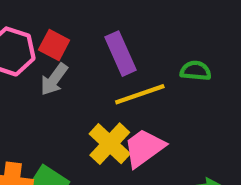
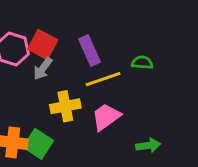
red square: (54, 45) -> (43, 44), size x1.4
yellow cross: (110, 144) -> (65, 106), moved, turned 36

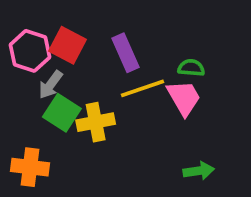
gray arrow: (43, 69) -> (51, 85), moved
pink trapezoid: (106, 117) -> (184, 98), moved, turned 96
green square: (38, 144) -> (62, 113), moved

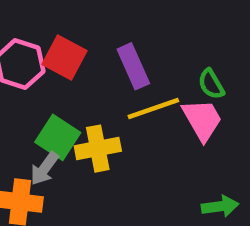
green semicircle: (191, 68) -> (211, 84), turned -125
gray arrow: (51, 85) -> (44, 169), moved

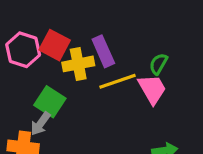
green semicircle: (211, 84) -> (158, 64), turned 60
yellow cross: (98, 149) -> (78, 64), moved

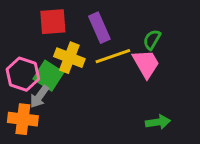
red square: (55, 45) -> (53, 22), turned -32
pink hexagon: (23, 50) -> (23, 74), moved
yellow cross: (78, 64) -> (69, 58), moved, turned 32

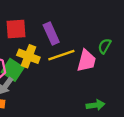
green semicircle: (152, 40) -> (105, 46), moved
pink trapezoid: (146, 64) -> (86, 61), turned 45

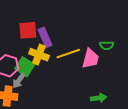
purple rectangle: (51, 34) -> (45, 37), moved
green semicircle: (105, 46) -> (107, 45), turned -120

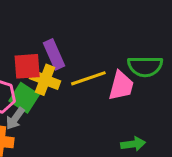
red square: (28, 30) -> (27, 66), moved
green semicircle: (107, 45) -> (145, 66), size x1.6

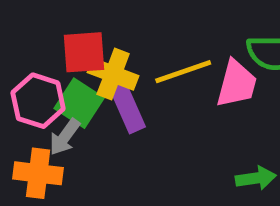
purple rectangle: (54, 54) -> (128, 108), moved

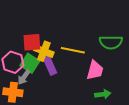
yellow line: (183, 72) -> (73, 50), turned 30
pink trapezoid: (236, 84) -> (95, 70), moved

